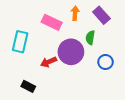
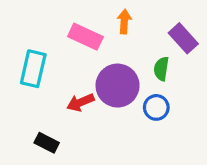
purple rectangle: (101, 15) -> (183, 38), moved
green semicircle: (90, 38) -> (161, 69), moved
blue circle: (105, 62) -> (156, 107), moved

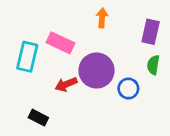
pink rectangle: (85, 37) -> (61, 43), moved
purple rectangle: (183, 38) -> (151, 32), turned 55
green semicircle: (161, 69) -> (153, 65), moved

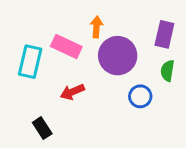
orange arrow: (102, 18) -> (96, 27), moved
purple circle: (97, 70) -> (118, 56), moved
black rectangle: (38, 118) -> (42, 128), turned 30

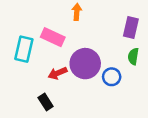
orange arrow: (96, 27) -> (77, 12), moved
purple circle: (118, 56) -> (85, 64), moved
black rectangle: (42, 128) -> (46, 102), moved

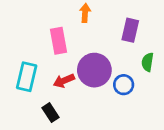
purple rectangle: (131, 28) -> (130, 30), moved
pink rectangle: (53, 37) -> (58, 41), turned 55
cyan rectangle: (24, 49) -> (27, 77), moved

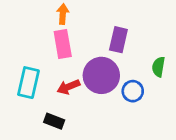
orange arrow: (85, 13) -> (63, 14), moved
purple rectangle: (130, 30) -> (118, 40), moved
black rectangle: (51, 113) -> (54, 121), turned -36

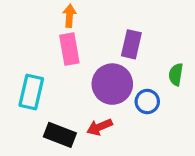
red arrow: (68, 87) -> (100, 127), moved
black rectangle: (54, 121) -> (60, 135), size x1.4

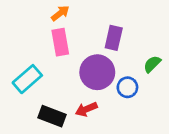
orange arrow: (69, 16) -> (60, 13), turned 48
green semicircle: (176, 75) -> (152, 64), turned 36
cyan rectangle: (31, 92) -> (27, 79), turned 36

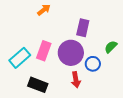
pink rectangle: (60, 42) -> (44, 51), moved, turned 30
red arrow: (86, 109) -> (76, 80), moved, turned -77

